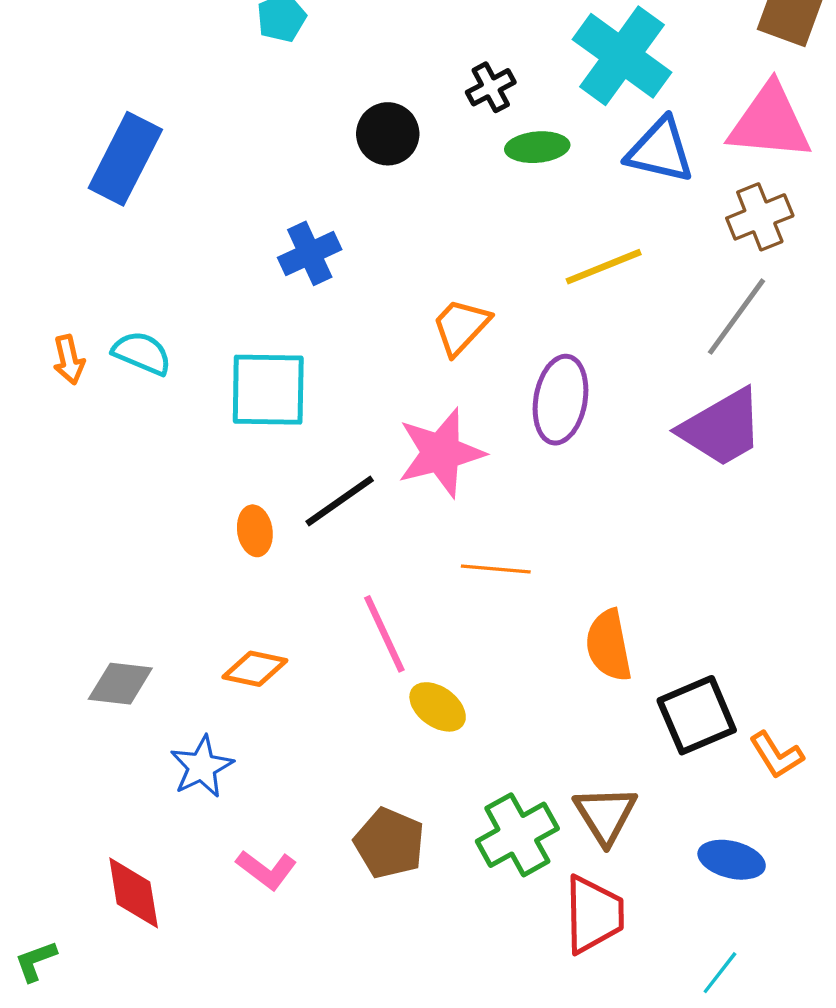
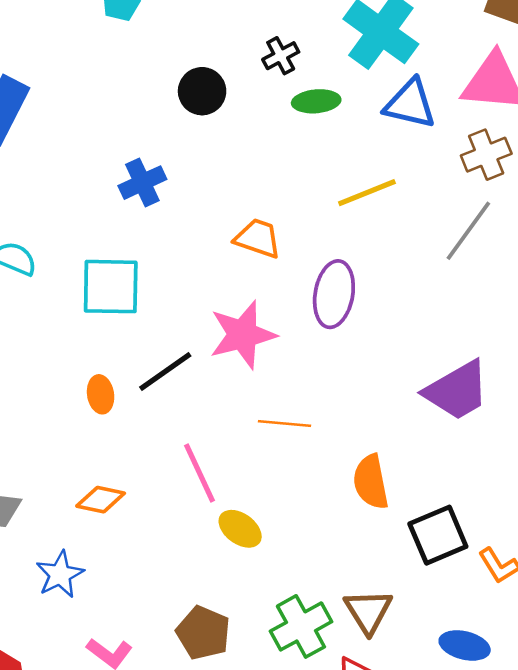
orange trapezoid: (461, 327) -> (258, 238), turned 66
purple trapezoid: (722, 428) -> (457, 391), moved

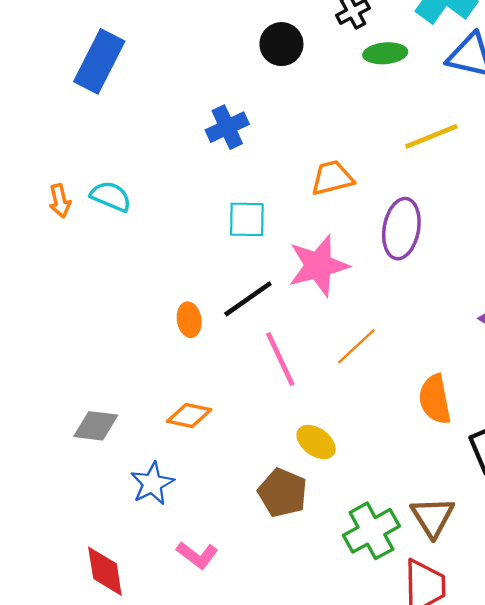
orange trapezoid: (258, 238) -> (332, 178), turned -33
cyan square: (111, 287) -> (247, 219), moved, size x0.7
orange line: (284, 424) -> (356, 346), turned -48
pink line: (199, 473) -> (280, 359), moved
brown pentagon: (203, 633) -> (283, 493), moved

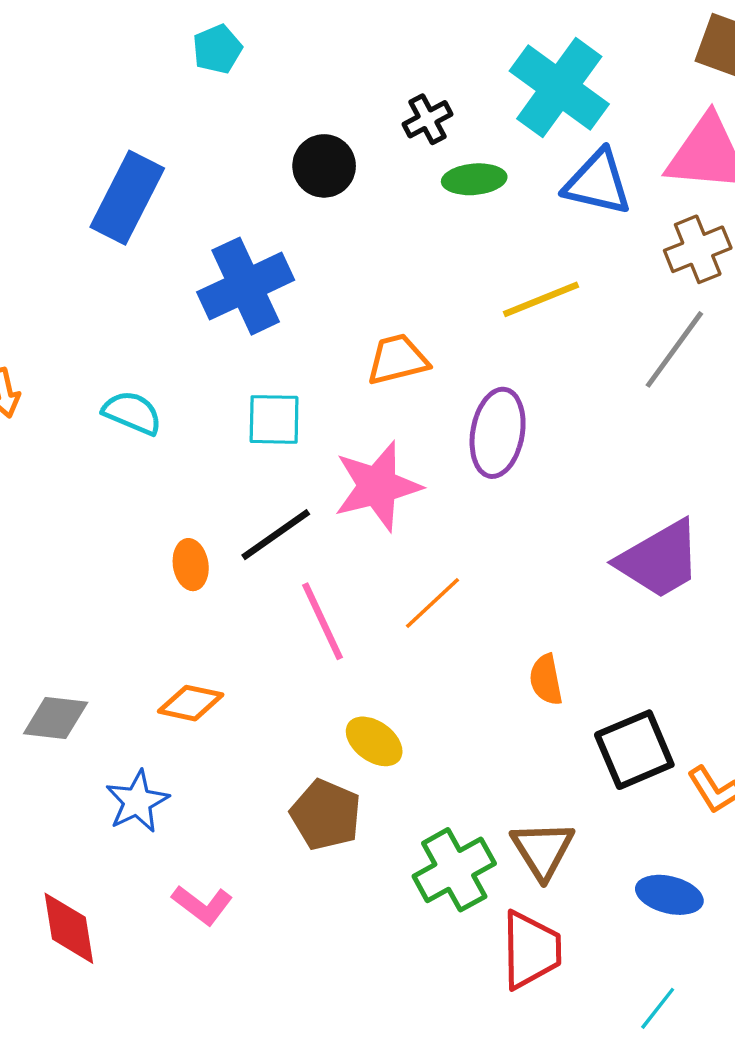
blue rectangle: (99, 61) -> (127, 198), moved
blue cross: (227, 127) -> (246, 286), size x1.5
cyan semicircle: (111, 196) -> (132, 413), moved
orange semicircle: (435, 399) -> (546, 680), size x0.7

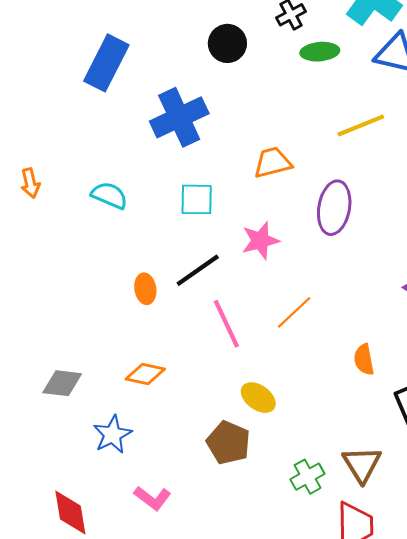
pink star: (377, 486) -> (260, 241), size x0.7
green cross: (454, 870) -> (307, 477), size x0.7

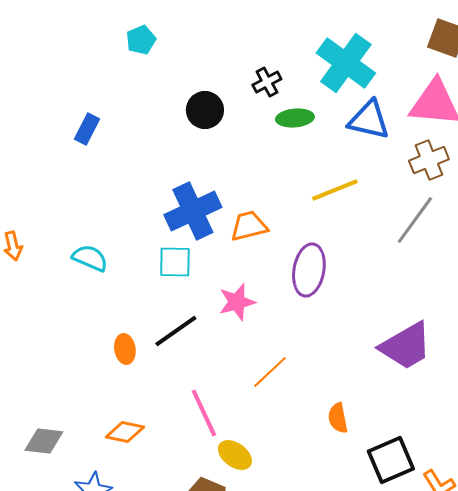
blue rectangle: (106, 63) -> (87, 129), size x0.6
blue cross: (179, 117) -> (193, 211), moved
pink line: (226, 324) -> (204, 413), moved

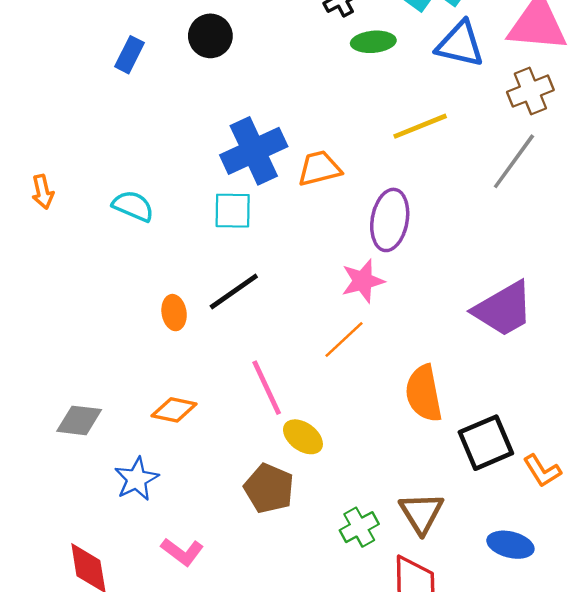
black circle: (205, 110) -> (210, 36), moved
pink star: (237, 302) -> (363, 281), moved
orange semicircle: (338, 418) -> (424, 393), size x1.6

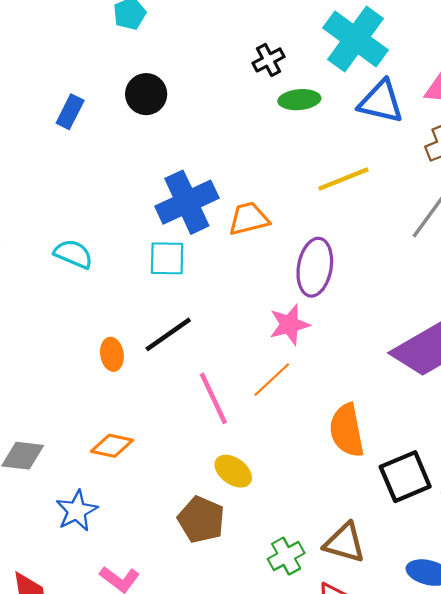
pink line: (267, 388) -> (213, 398), moved
brown triangle: (421, 513) -> (345, 543), turned -42

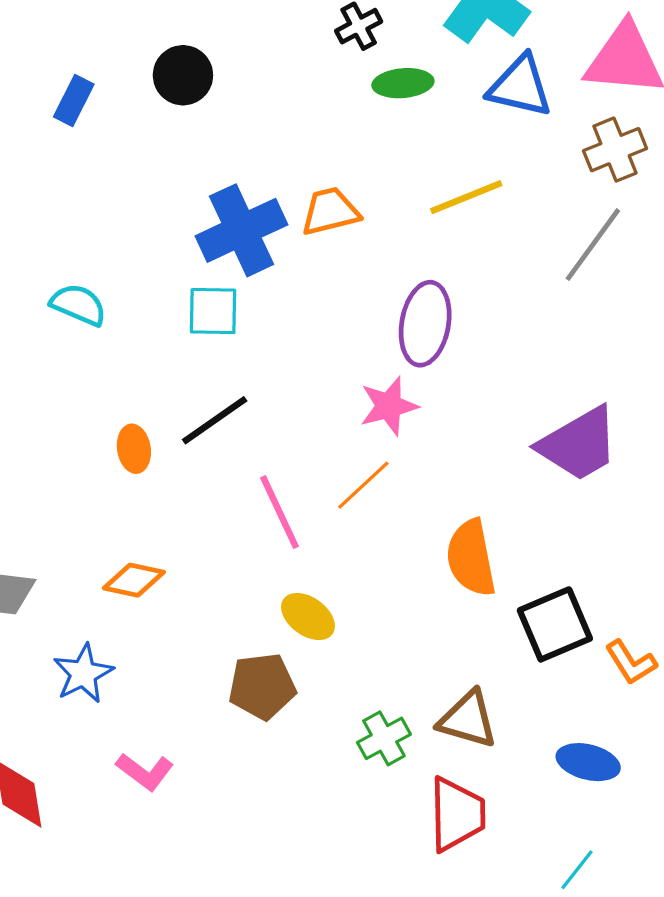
orange trapezoid: (249, 219) -> (330, 211), moved
brown pentagon: (201, 520) -> (262, 686), turned -30

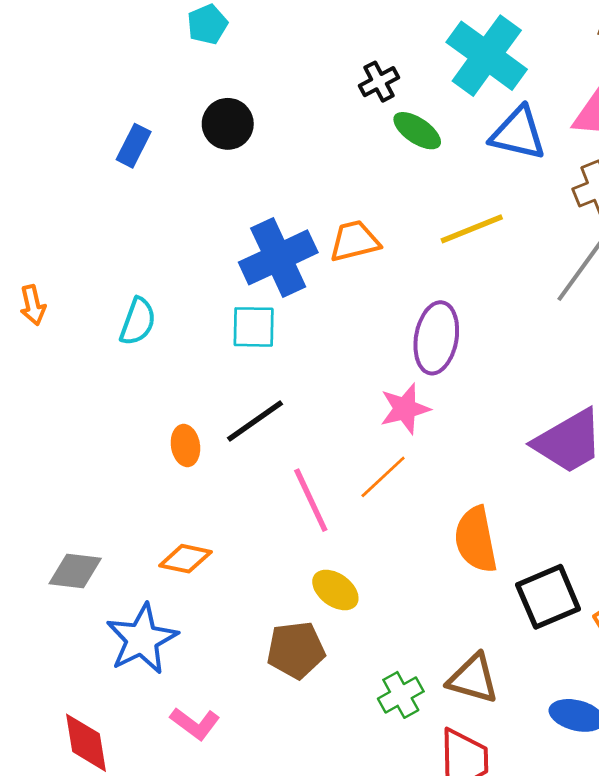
green ellipse: (403, 83) -> (417, 131), turned 39
cyan semicircle: (78, 305) -> (138, 321), turned 87
blue star: (83, 673) -> (142, 639), size x1.4

